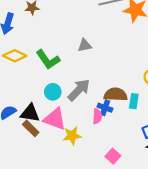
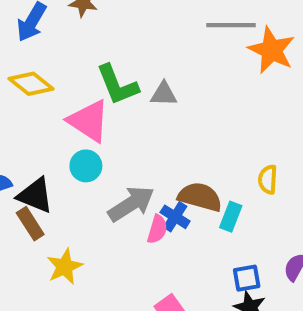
green L-shape: (48, 60) -> (117, 85), moved
gray arrow: (79, 90) -> (131, 204), moved
pink triangle: (55, 119) -> (89, 121), moved
yellow star: (72, 136) -> (65, 267), moved, turned -30

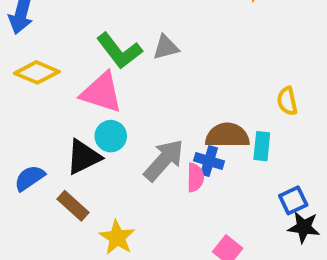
black triangle: (35, 195) -> (83, 157), moved, turned -33

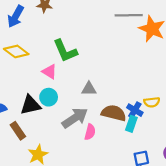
gray triangle: (166, 47) -> (89, 89), moved
pink triangle: (102, 93) -> (50, 72), size x0.6
yellow semicircle: (287, 101) -> (152, 102), turned -98
blue cross: (209, 161) -> (135, 110), moved

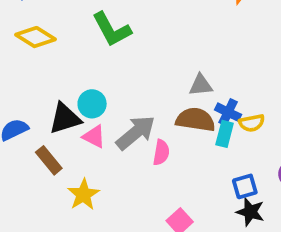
pink triangle: (50, 72) -> (94, 136), moved
gray triangle: (89, 89) -> (201, 85), moved
yellow semicircle: (152, 102) -> (252, 123), moved

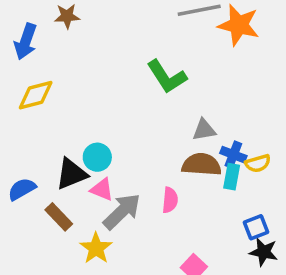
green L-shape: (112, 29) -> (167, 77), moved
yellow diamond: (35, 37) -> (36, 95), turned -42
gray arrow: (136, 133) -> (122, 211), moved

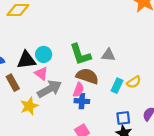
green L-shape: (167, 77) -> (80, 54), moved
blue cross: (233, 155) -> (82, 101), moved, turned -32
yellow semicircle: (258, 163) -> (134, 82), turned -32
brown semicircle: (202, 165) -> (87, 76), moved

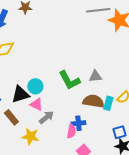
brown semicircle: (87, 76) -> (93, 101), moved
gray arrow: (49, 89) -> (46, 117), size x0.7
pink semicircle: (78, 90) -> (71, 131), moved
yellow star: (29, 106) -> (30, 136), turned -30

